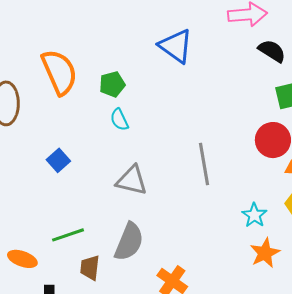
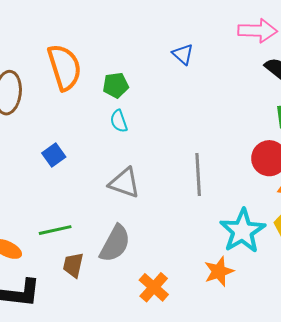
blue triangle: (176, 46) -> (183, 54), size x0.6
cyan star: (254, 215) -> (243, 231), size x1.8
orange star: (265, 253) -> (219, 271), moved

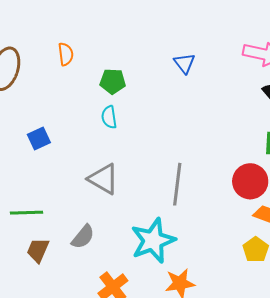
orange semicircle: (64, 67) -> (66, 54), size x0.5
cyan star: (243, 231) -> (153, 241), moved
gray semicircle: (115, 244) -> (83, 237), size x0.7

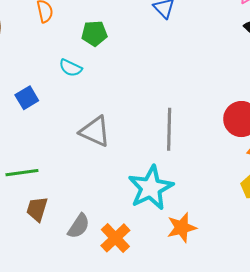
cyan semicircle: (109, 117) -> (71, 68), moved, turned -50
gray semicircle: (83, 237) -> (79, 226), moved

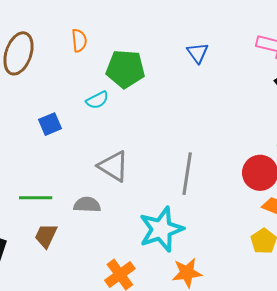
green pentagon: (94, 33) -> (125, 69), size x1.5
cyan semicircle: (71, 68) -> (97, 100), turned -60
gray semicircle: (79, 226) -> (87, 205), moved, turned -128

